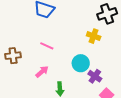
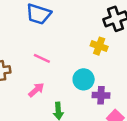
purple cross: (95, 76) -> (101, 95), turned -32

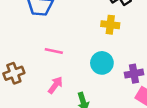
purple cross: (101, 95) -> (134, 74), moved

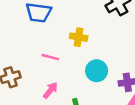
yellow cross: (110, 25) -> (79, 37), moved

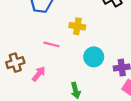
pink arrow: (50, 90) -> (39, 74), moved

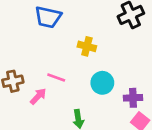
pink line: (52, 44) -> (56, 77), moved

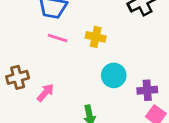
pink line: (56, 77) -> (58, 38), moved

